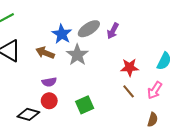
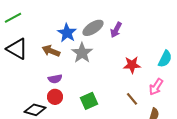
brown line: (129, 91) -> (132, 99), moved

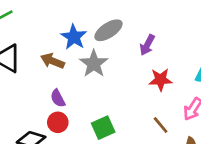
purple arrow: (116, 30) -> (147, 45), moved
purple semicircle: (55, 79) -> (58, 98), turned 72

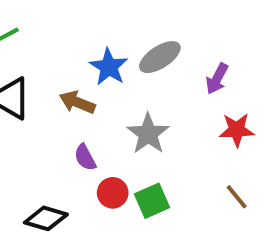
gray star: (94, 64) -> (148, 134), moved
red circle: (58, 122) -> (113, 193), moved

